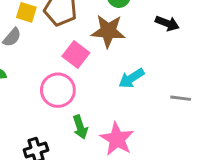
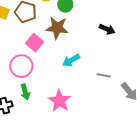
black arrow: (167, 23) -> (107, 29), moved
green arrow: (80, 127) -> (25, 92), moved

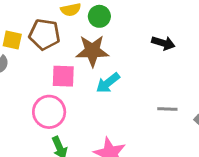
pink square: (35, 43) -> (63, 76), turned -30
cyan arrow: (71, 60) -> (108, 83), moved

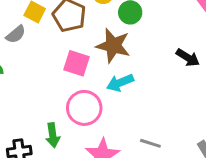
gray line: (167, 109) -> (150, 143), moved
pink circle: (49, 112) -> (84, 108), moved

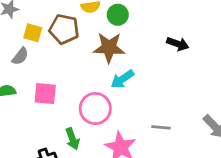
pink square: (77, 63) -> (45, 94), moved

